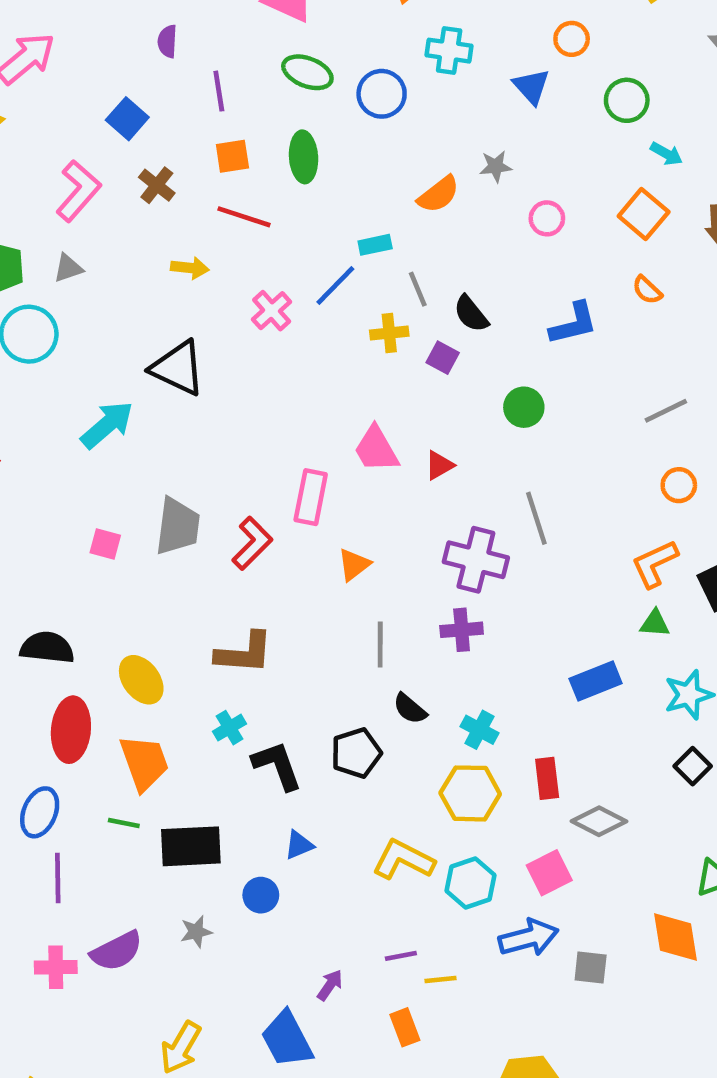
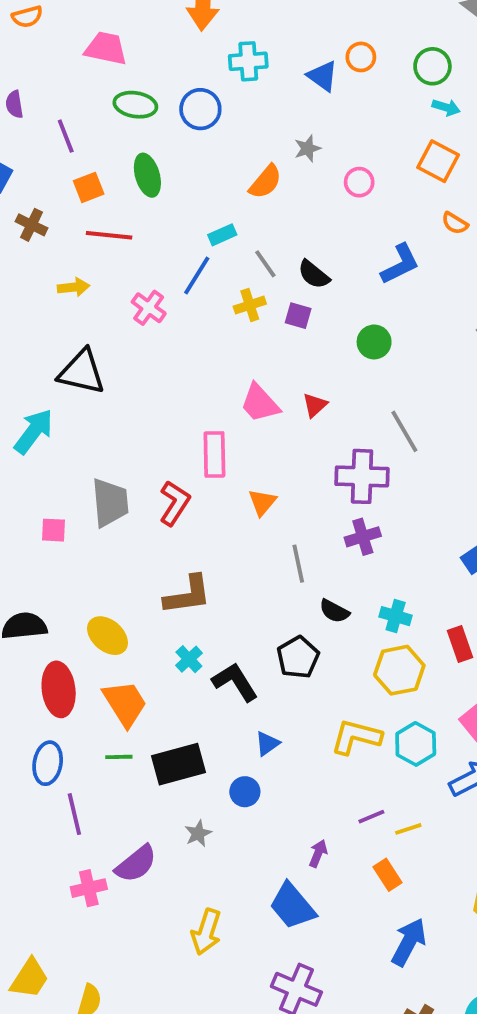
orange circle: (572, 39) -> (361, 57), moved
green circle: (627, 100) -> (432, 66), moved

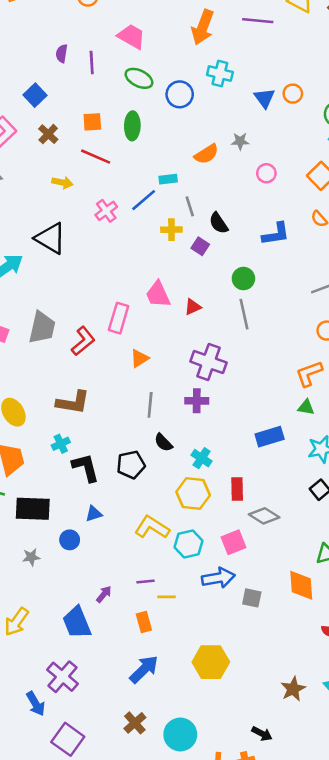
purple line: (66, 136) -> (92, 63), moved
gray line: (404, 431) -> (244, 314), moved

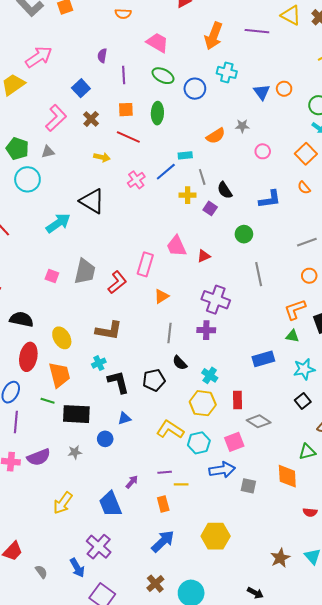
purple line: (92, 63) -> (124, 75), moved
gray line: (244, 314) -> (259, 274), moved

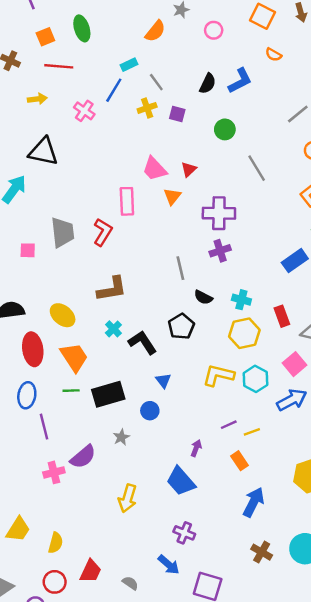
black semicircle: (225, 190) -> (208, 84), moved, turned -102
orange triangle: (161, 296) -> (172, 196), moved
blue triangle: (124, 418) -> (163, 380), turned -32
purple cross: (99, 547) -> (184, 533), size x0.7

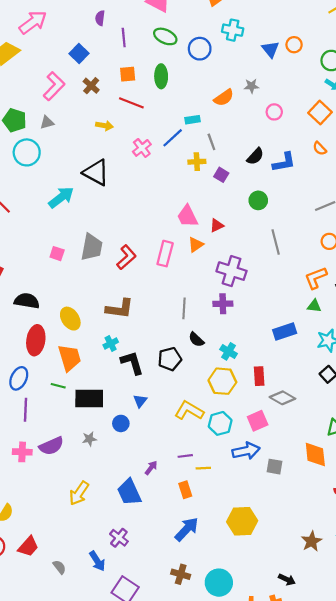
pink rectangle: (127, 201) -> (165, 254), moved
brown cross: (262, 552) -> (181, 574), turned -30

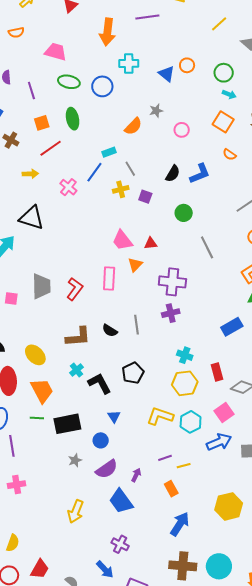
red line: (131, 103) -> (51, 148), turned -45
red triangle: (217, 225) -> (151, 243), turned 32
black semicircle: (196, 340) -> (110, 331), moved
purple semicircle: (51, 446) -> (107, 469), moved
brown cross: (181, 574) -> (183, 566), size x1.5

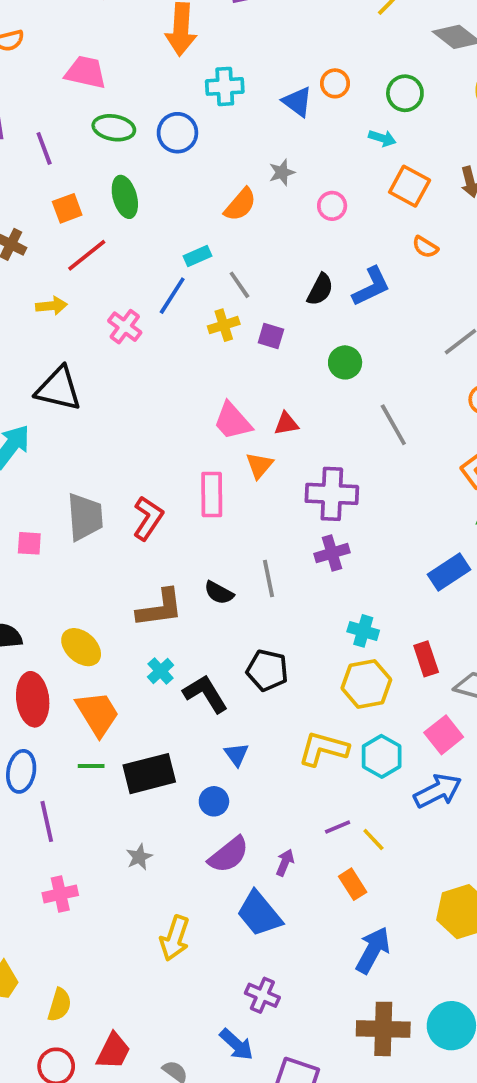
cyan arrow: (229, 94) -> (382, 138), moved
black pentagon: (133, 373) -> (267, 670), turned -30
gray star: (75, 460) -> (139, 857), moved
yellow line: (184, 466) -> (373, 839), turned 64

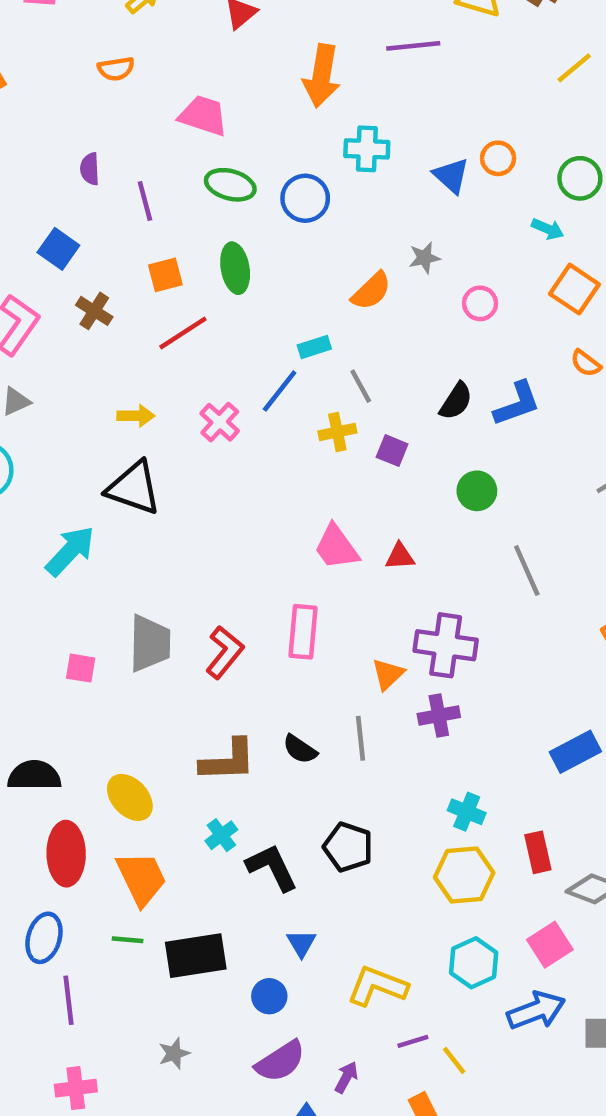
yellow arrow: (51, 306) -> (136, 416), moved
orange triangle: (259, 465) -> (388, 674), moved
yellow L-shape: (323, 749) -> (377, 986), moved

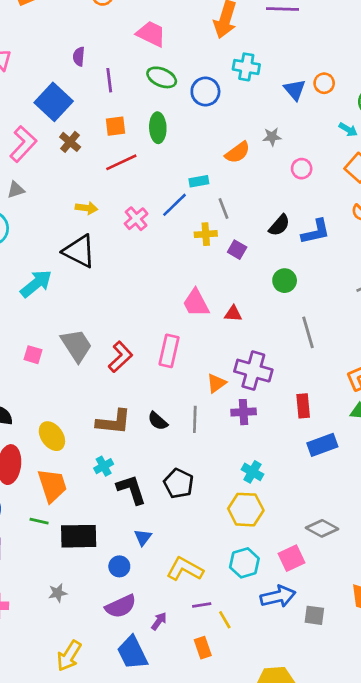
blue square: (58, 249) -> (54, 102), size x1.5
gray trapezoid: (150, 643) -> (76, 345), turned -42
red rectangle: (538, 852) -> (303, 406), moved

